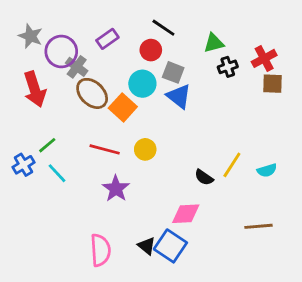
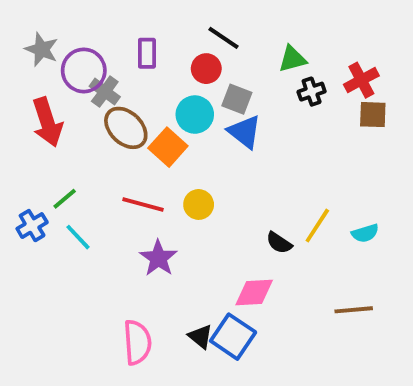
purple rectangle: (107, 39) -> (147, 53), turned -55

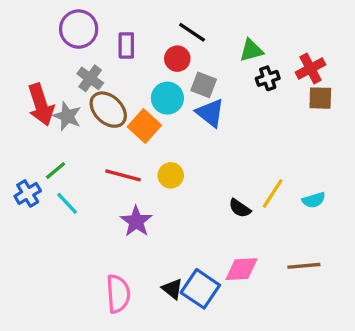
gray star: (42, 49) -> (67, 116), moved
purple circle: (84, 70) -> (79, 29), moved
pink diamond: (254, 293) -> (241, 269), moved

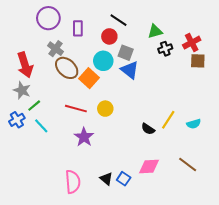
gray star: (67, 116) -> (22, 90), moved
brown line: (304, 266) -> (188, 164), turned 42
blue square: (200, 289) -> (124, 179), size x0.6

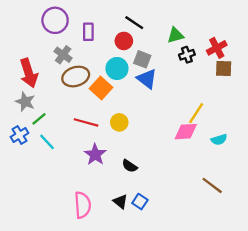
brown ellipse: (67, 68) -> (76, 77), turned -60
yellow line: (168, 120) -> (196, 113), moved
black semicircle: (148, 129) -> (130, 166), moved
pink diamond: (149, 167) -> (186, 132), moved

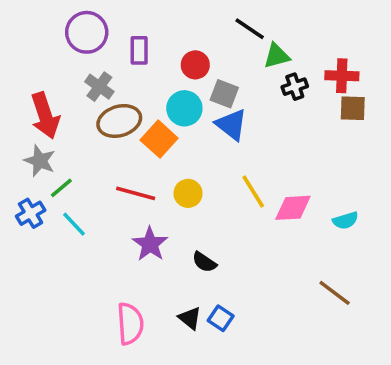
black line: (134, 23) -> (250, 29), moved
red cross: (217, 48) -> (342, 76), turned 30
yellow line: (196, 113) -> (253, 192), moved, turned -65

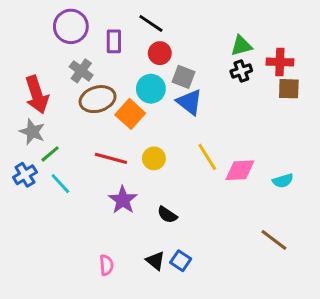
black line: (250, 29) -> (151, 23), moved
green triangle: (277, 56) -> (241, 46), moved
pink semicircle: (130, 324) -> (106, 265), size x0.6

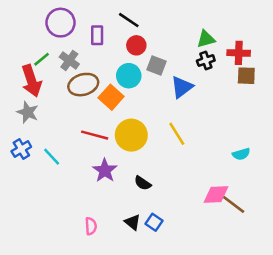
blue triangle: (189, 102) -> (182, 87), moved, turned 45
green line: (50, 154) -> (42, 59), moved
yellow circle: (154, 158) -> (131, 135), size x1.6
pink diamond: (240, 170) -> (216, 194), moved

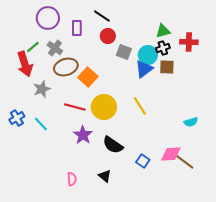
cyan circle: (129, 76) -> (148, 55), moved
brown square: (246, 76) -> (167, 67), moved
gray star: (28, 112) -> (42, 89), moved, turned 30
black semicircle: (143, 183) -> (113, 145), size x1.5
blue square: (154, 222) -> (143, 161), moved

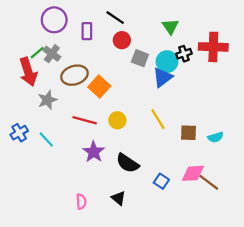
green triangle: (163, 31) -> (170, 27), moved, turned -49
red cross: (189, 42) -> (213, 47), size x1.4
gray cross: (55, 48) -> (52, 54), moved
brown square: (167, 67) -> (188, 133), moved
yellow circle: (104, 107) -> (117, 120), size x0.6

